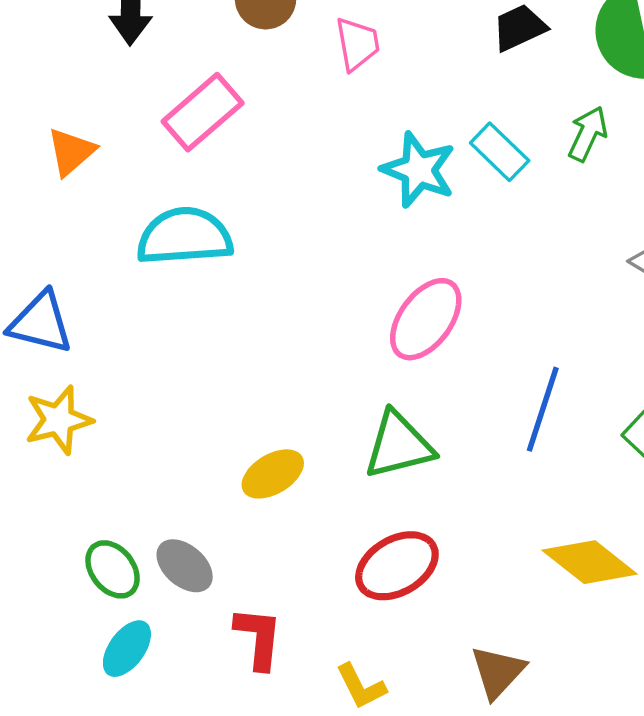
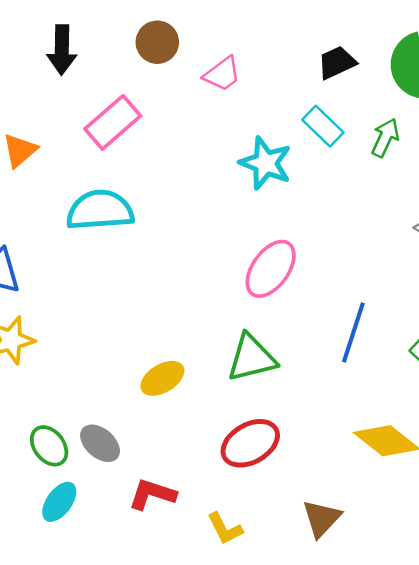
pink trapezoid: (357, 44) -> (222, 74), turned 63
cyan rectangle: (500, 152) -> (323, 126), moved
red L-shape: (258, 638) -> (152, 494), turned -78

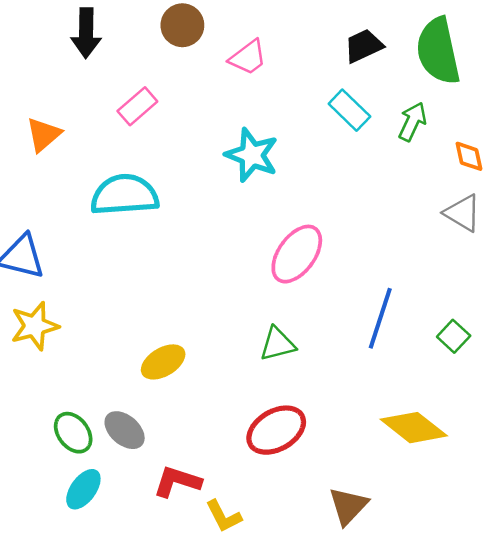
pink rectangle: (113, 122) -> (137, 106), size x0.7
cyan star: (266, 163) -> (252, 155), moved
green triangle: (252, 358) -> (277, 344), size x0.7
yellow ellipse: (162, 378) -> (163, 362), moved
yellow L-shape: (225, 529) -> (224, 516), moved

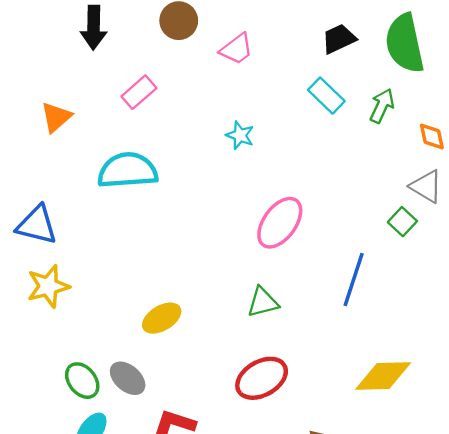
cyan star: (252, 155) -> (240, 135), size x0.6
green square: (454, 336) -> (402, 222), moved
yellow diamond: (414, 428) -> (383, 376), turned -40

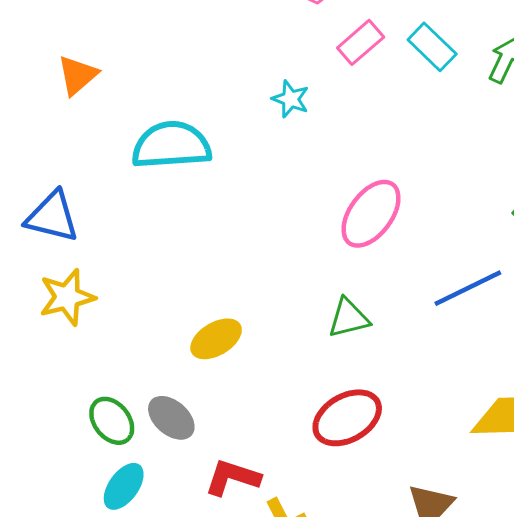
pink rectangle: (139, 92) -> (361, 42), moved
cyan star: (240, 135) -> (291, 99), moved
blue line: (354, 279) -> (468, 288), turned 46

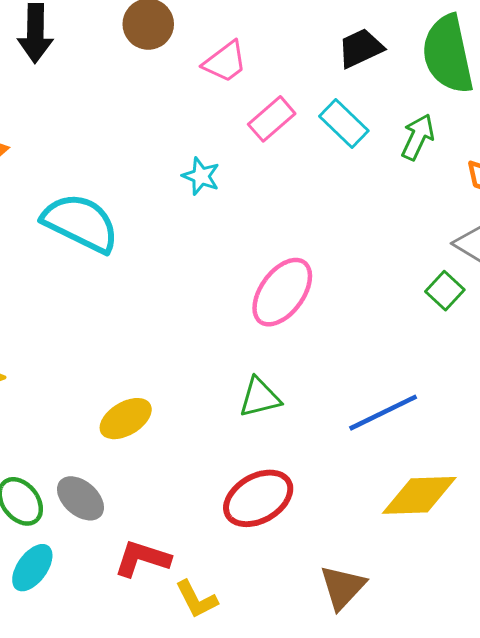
cyan semicircle: (171, 145) -> (80, 223), turned 30
blue line: (468, 288) -> (383, 413), moved

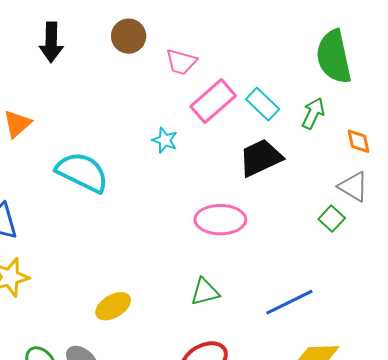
black trapezoid: (361, 48) -> (261, 158), moved, size x1.4
pink trapezoid: (225, 62) -> (181, 62), turned 52
pink rectangle: (272, 119) -> (213, 101), size x1.4
pink ellipse: (282, 292) -> (220, 220), turned 54

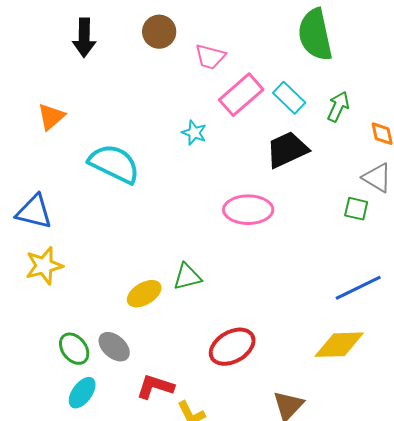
green semicircle: (334, 57) -> (315, 35), moved
green square: (332, 219) -> (356, 209), turned -30
green triangle: (205, 292) -> (187, 277), moved
blue line: (289, 302) -> (358, 288), moved

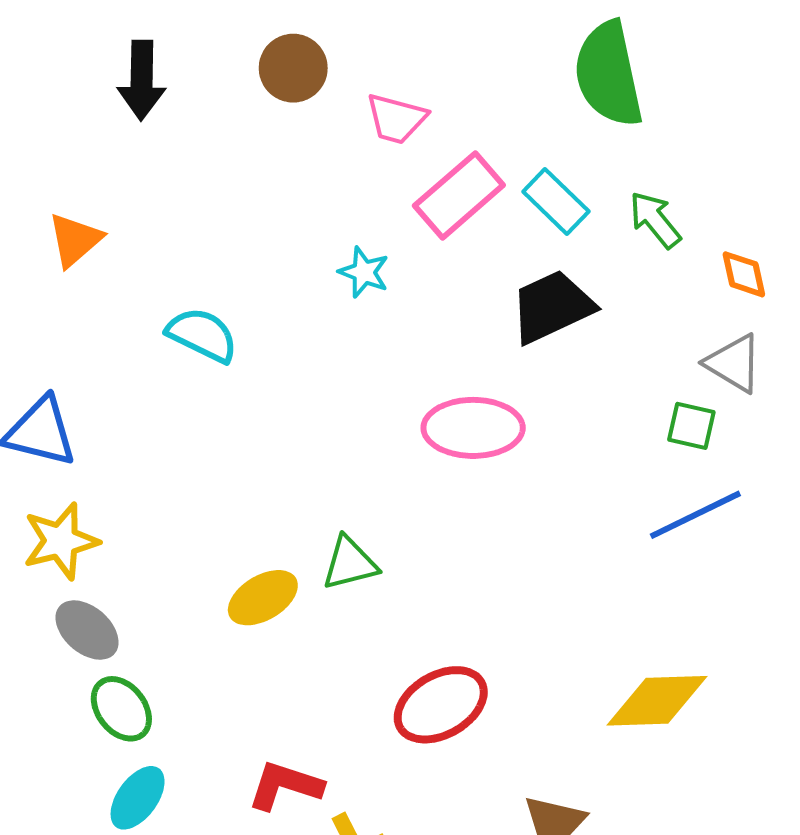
green arrow: (338, 107) -> (655, 220), turned -64
cyan semicircle: (114, 164) -> (202, 335), size x0.7
blue line: (358, 288) -> (695, 515), moved
gray ellipse: (114, 347) -> (87, 630), moved

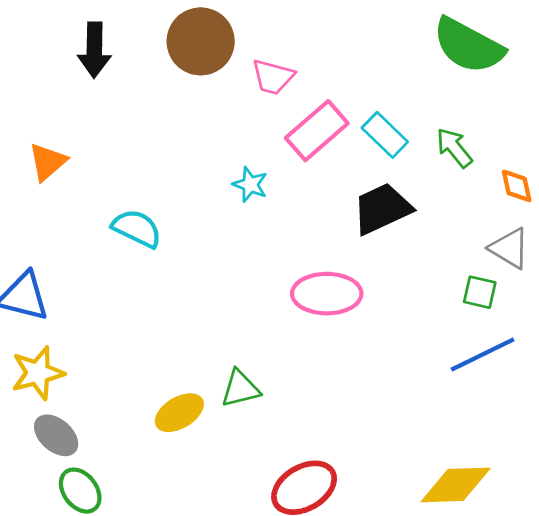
brown circle: (293, 68) -> (201, 41), size x1.4
green semicircle: (608, 74) -> (468, 46), moved, turned -50

